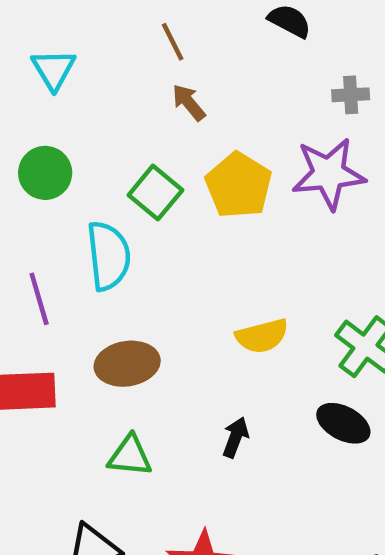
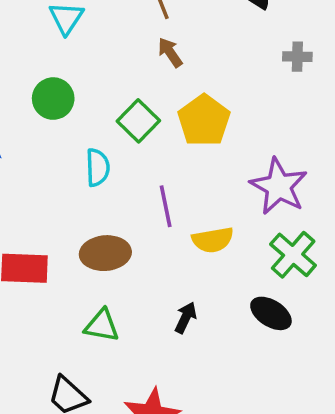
purple star: (329, 174) -> (279, 186), moved, turned 30
cyan semicircle: (109, 256) -> (98, 167), size x0.7
purple line: (39, 299) -> (166, 206), moved

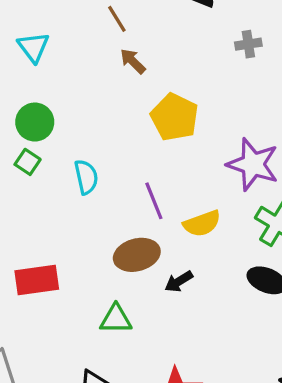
green square: (138, 121) -> (28, 162), moved, size x0.7
brown ellipse: (105, 253) -> (137, 255), moved
black arrow: (186, 318) -> (179, 281), moved, turned -136

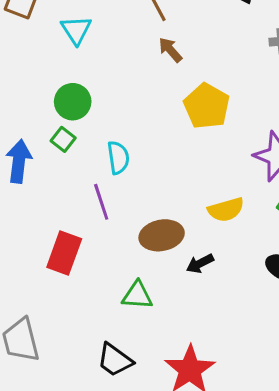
purple line: (154, 201) -> (101, 202), moved
red rectangle: (37, 280) -> (64, 253), turned -66

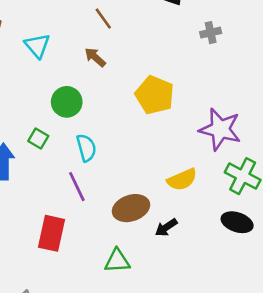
brown arrow: (170, 50) -> (95, 57), moved
green circle: (73, 102) -> (67, 102), moved

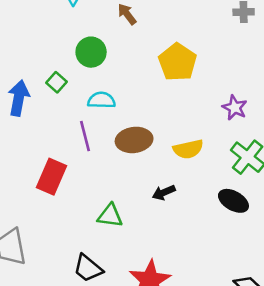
purple star: (220, 129) -> (235, 108), size x0.6
cyan semicircle: (86, 148) -> (101, 100), turned -84
brown ellipse: (131, 208) -> (134, 140), moved

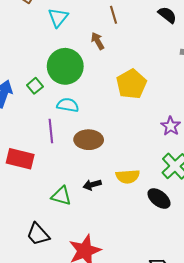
green circle: (91, 52) -> (65, 66), size x1.5
yellow semicircle: (188, 149) -> (128, 176), moved
red rectangle: (51, 177) -> (20, 159), turned 72
black arrow: (164, 193) -> (92, 185), moved

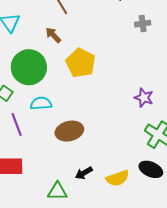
yellow pentagon: (131, 84) -> (81, 63), moved
purple line: (51, 131) -> (17, 124), moved
yellow semicircle: (128, 176) -> (117, 178), moved

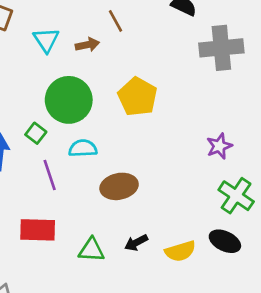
gray cross: (143, 24) -> (221, 48), size x2.0
brown arrow: (53, 35) -> (87, 45), moved, turned 120
purple star: (144, 98) -> (219, 146), turned 30
green triangle: (57, 191) -> (91, 250), moved

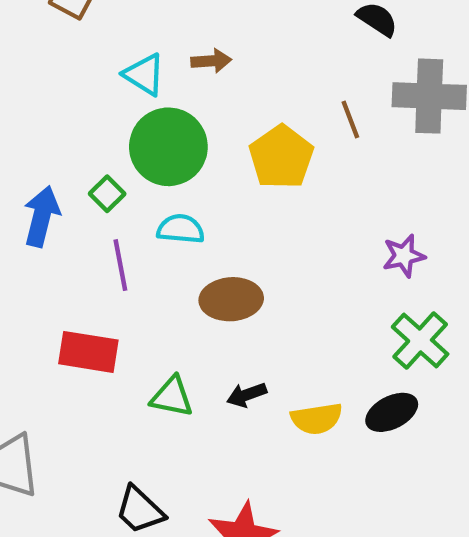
brown line: (116, 21) -> (350, 120), moved
cyan triangle: (46, 40) -> (144, 75), moved, turned -32
black ellipse: (225, 241) -> (392, 412), turned -60

